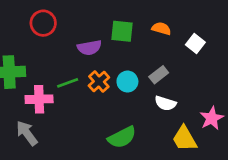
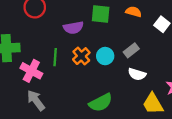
green line: (68, 83) -> (55, 57), turned -66
pink cross: (39, 99) -> (31, 71), turned 30
gray arrow: (27, 133) -> (36, 100), moved

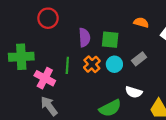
green square: (101, 14) -> (110, 40), moved
purple semicircle: (73, 28) -> (84, 37), turned -84
white semicircle: (137, 74) -> (134, 92), moved

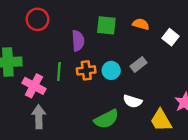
green square: (110, 40) -> (106, 25), moved
orange cross: (92, 64) -> (86, 70), turned 35
gray arrow: (49, 106) -> (39, 117), turned 36

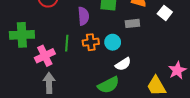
gray rectangle: (138, 64) -> (132, 23), moved, turned 32
pink cross: (34, 86) -> (45, 56), turned 36
white semicircle: (133, 101) -> (123, 64), moved, turned -49

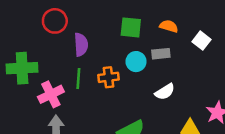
purple semicircle: (83, 16) -> (81, 45), moved
cyan circle: (113, 42) -> (136, 62), moved
white semicircle: (123, 64) -> (165, 92), moved

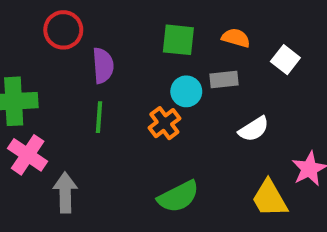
orange cross: (109, 77) -> (164, 123), moved, turned -30
white semicircle: (165, 92) -> (254, 129), moved
pink cross: (51, 94) -> (28, 155), moved, turned -30

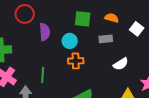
cyan circle: (186, 91) -> (70, 41), moved
green line: (99, 117) -> (43, 75), moved
orange cross: (164, 123) -> (76, 61), turned 35

